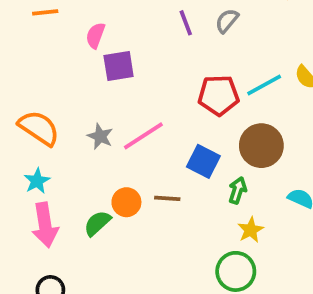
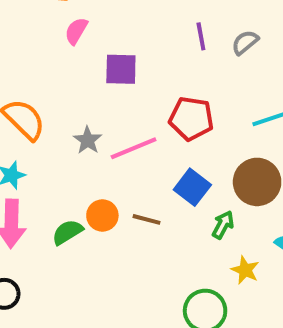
pink semicircle: (95, 35) -> (76, 31), moved
red pentagon: (219, 95) -> (191, 119), moved
yellow star: (251, 230) -> (245, 270), moved, turned -30

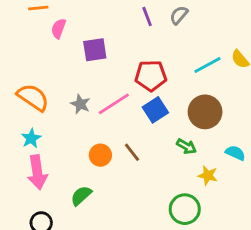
blue square: (192, 187) -> (155, 110), moved, turned 30
brown line: (147, 219) -> (132, 152), turned 48
green arrow: (223, 225) -> (186, 146), turned 102
green semicircle: (67, 232) -> (81, 196), moved

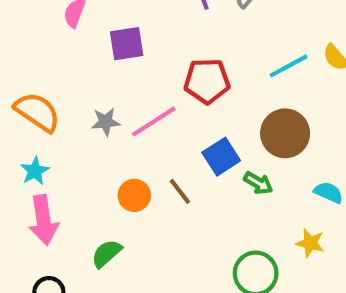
gray star: (80, 104) -> (106, 122), turned -30
blue square: (155, 110) -> (221, 157), moved
yellow star: (208, 175) -> (310, 243), moved

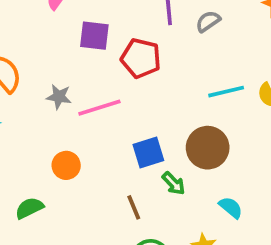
red pentagon: (207, 81) -> (141, 58), moved
brown line: (180, 191) -> (134, 207), moved

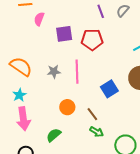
pink line: (99, 108) -> (77, 72), turned -60
green arrow: (174, 183) -> (97, 132), moved
brown line: (134, 207) -> (92, 114), moved

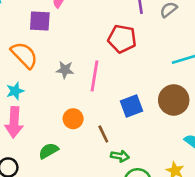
purple square: (64, 34) -> (40, 21), moved
green arrow: (97, 132) -> (120, 156), moved, turned -32

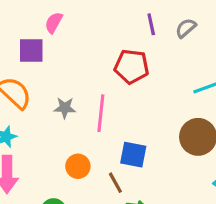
blue square: (131, 106) -> (133, 155), moved, turned 35

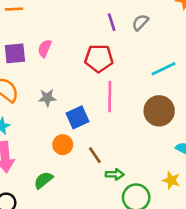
pink semicircle: (54, 23) -> (45, 48), moved
pink line: (101, 113) -> (110, 97), moved
blue square: (133, 155) -> (78, 117), moved, turned -30

